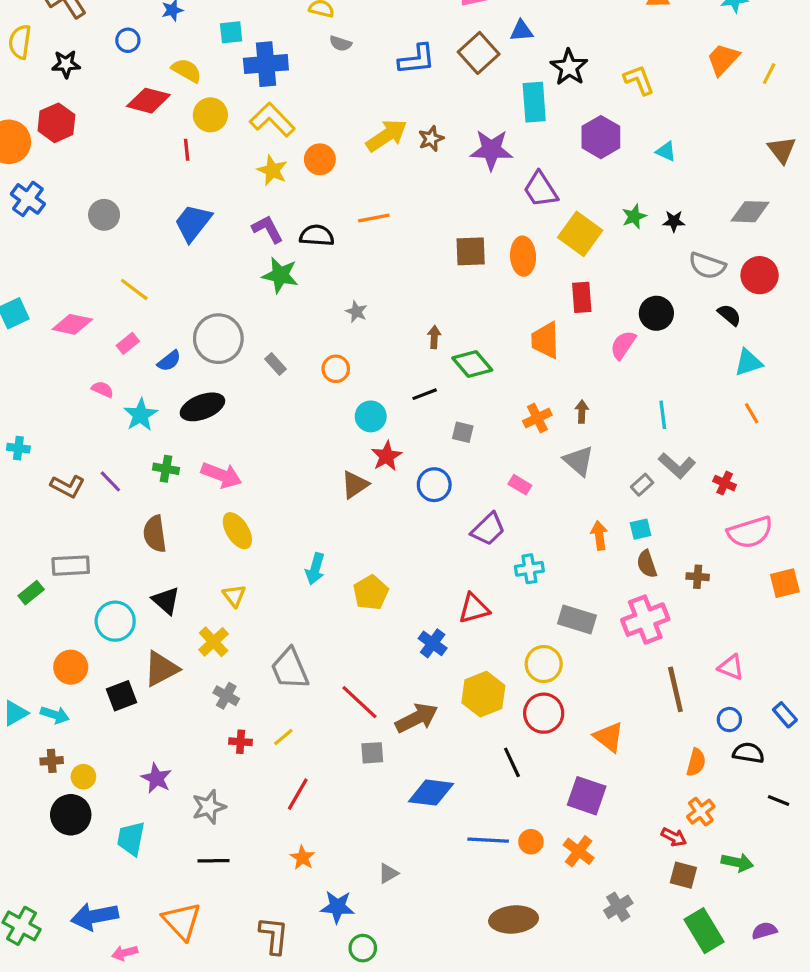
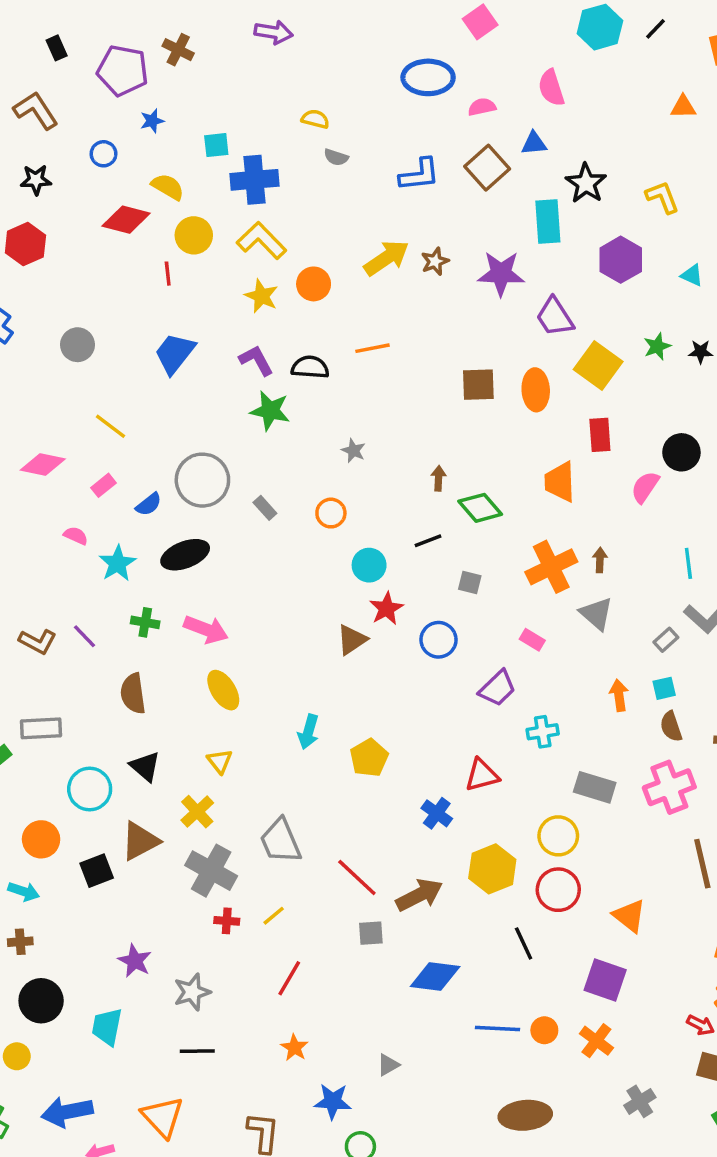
orange cross: (537, 418) -> (551, 567), size x1.6
gray cross: (226, 696) -> (211, 871), size x1.8
yellow circle: (83, 777) -> (17, 1056), moved

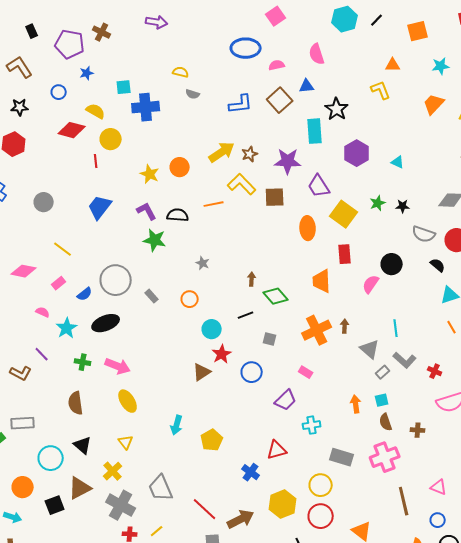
yellow L-shape: (662, 197) -> (381, 90), moved
yellow L-shape: (261, 241) -> (242, 184), moved
brown square: (478, 385) -> (275, 197), moved
gray triangle: (596, 614) -> (370, 349), moved
purple line: (84, 636) -> (42, 354), moved

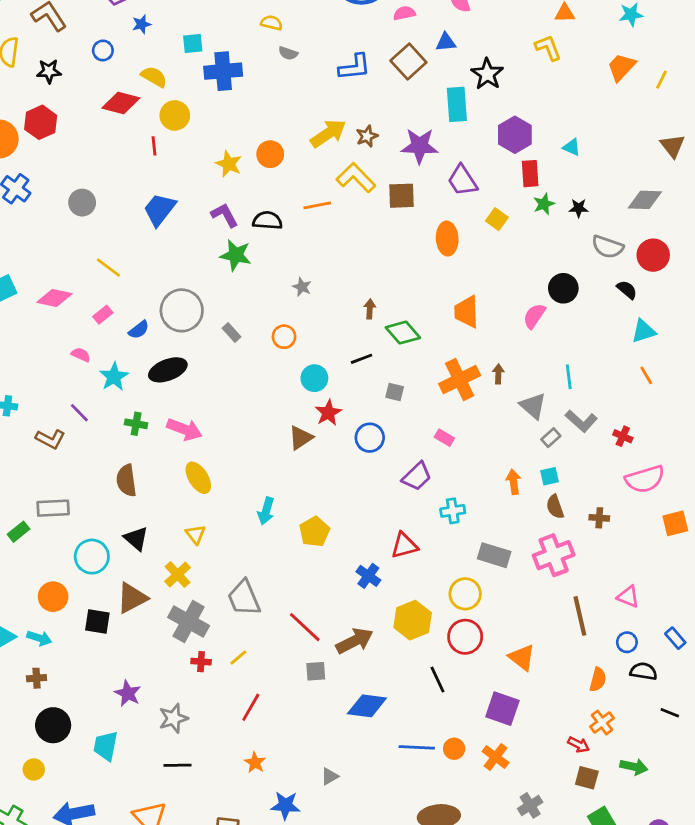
yellow square: (344, 214) -> (497, 219), size x0.6
red rectangle: (345, 254) -> (530, 174), moved
black square: (55, 505) -> (97, 622), turned 30

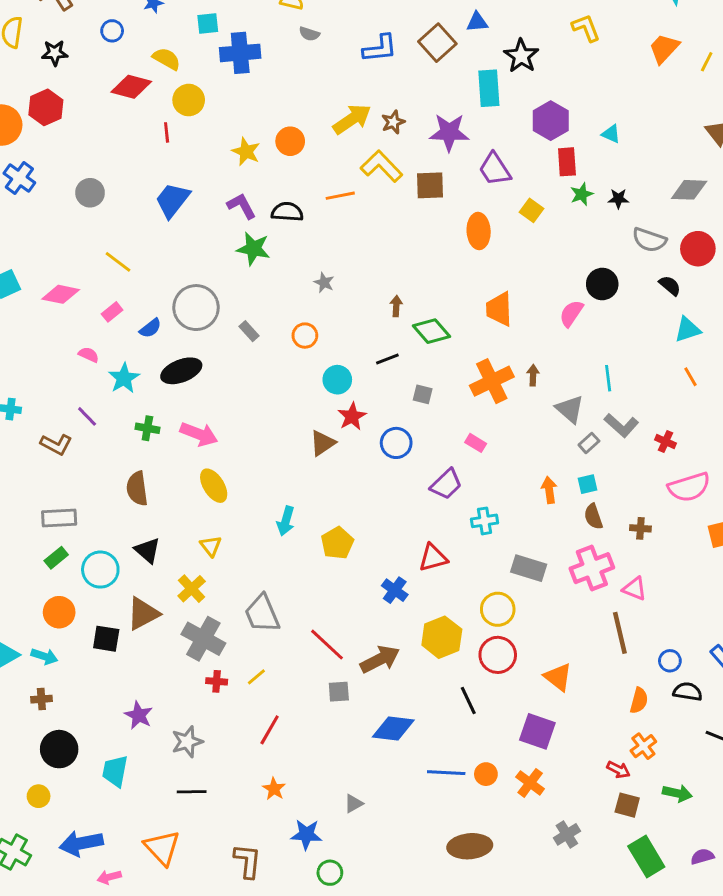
green rectangle: (19, 532) -> (56, 558), moved
pink triangle: (628, 597) -> (635, 589), moved

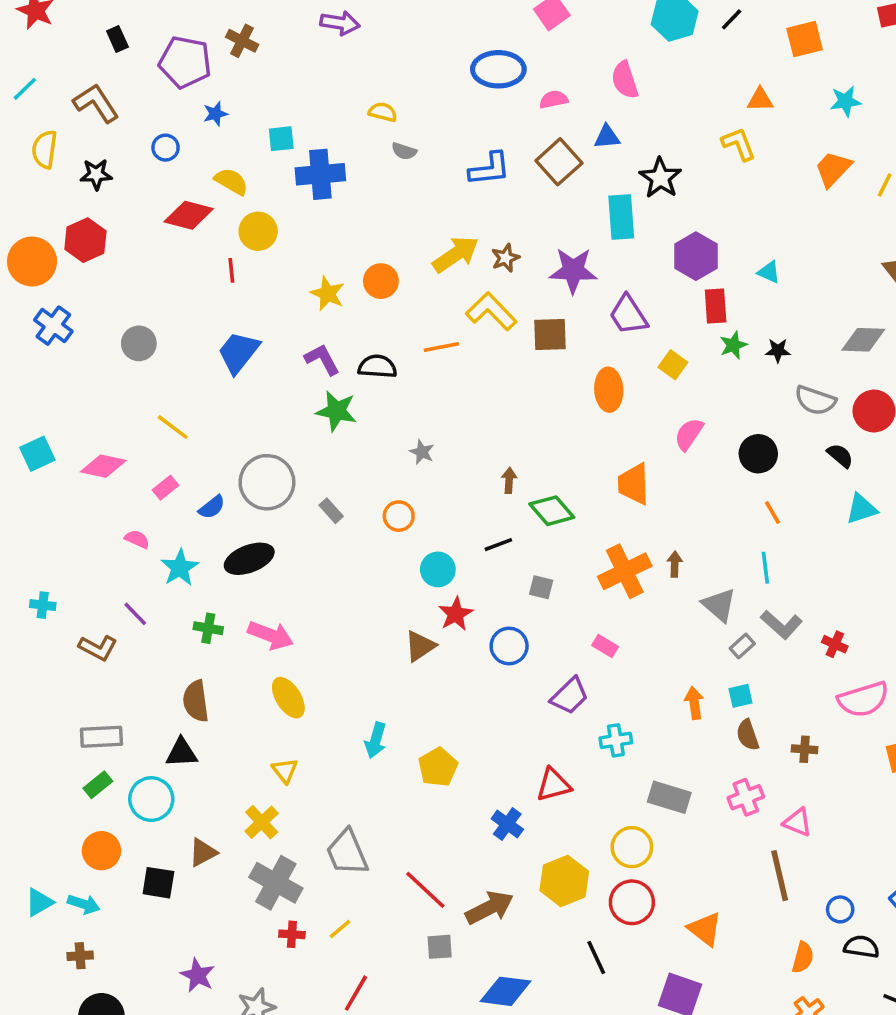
pink semicircle: (571, 313) -> (689, 434), moved
orange line: (691, 377) -> (773, 512), moved
black triangle: (147, 550) -> (182, 753), moved, turned -44
pink cross: (592, 568) -> (746, 797), size x0.7
brown triangle: (143, 614) -> (203, 852), size x0.7

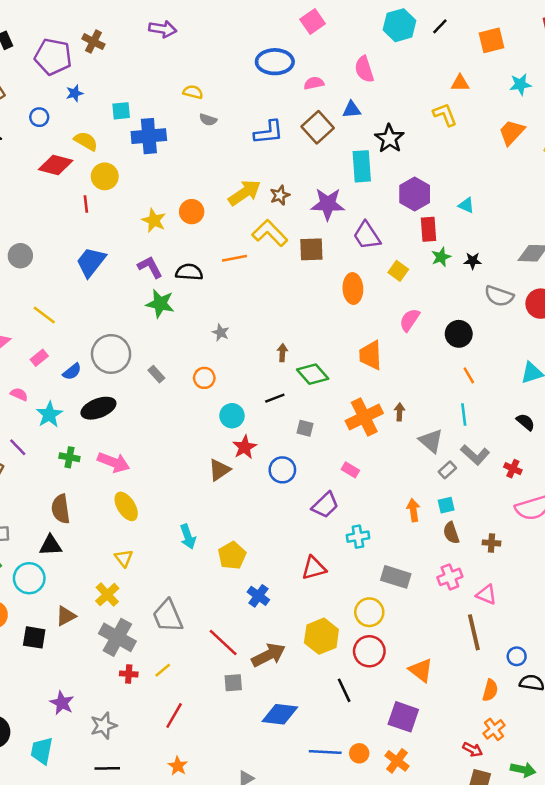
black semicircle: (840, 456) -> (525, 422), moved
cyan arrow: (376, 740) -> (188, 537), turned -35
blue cross: (507, 824) -> (258, 596), moved

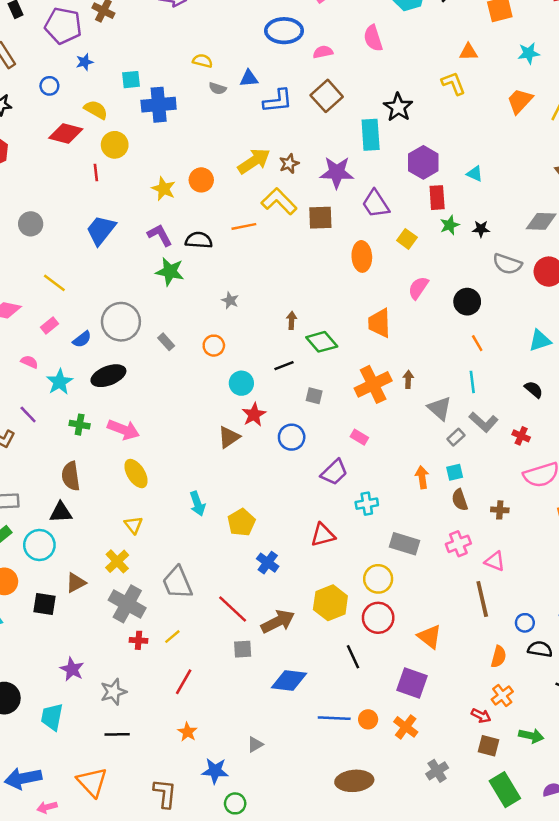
blue triangle: (352, 110) -> (249, 78), moved

